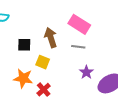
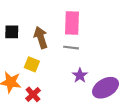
pink rectangle: (79, 24) -> (72, 23), turned 60
black square: (24, 45) -> (12, 32), moved

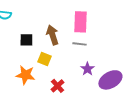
black square: (12, 32) -> (26, 40), moved
red cross: (33, 94) -> (57, 86), moved

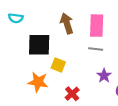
brown arrow: (52, 35) -> (67, 23), moved
black square: (26, 40) -> (39, 45), size x1.6

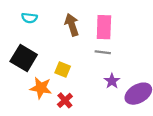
cyan semicircle: (16, 18) -> (29, 18), moved
black square: (39, 45) -> (24, 58), moved, turned 30
red cross: (72, 94) -> (65, 100), moved

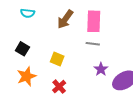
brown arrow: (72, 25) -> (65, 19), turned -126
black square: (24, 58) -> (22, 49), size x0.6
orange star: (41, 88) -> (27, 76), moved, turned -30

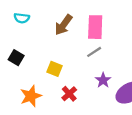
gray line: (93, 44) -> (94, 52), turned -40
orange star: (27, 76) -> (31, 96), moved
red cross: (59, 87) -> (69, 94), moved

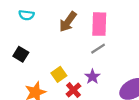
yellow square: (55, 69) -> (59, 74), moved, turned 32
purple star: (103, 80) -> (92, 77), moved

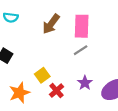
purple star: (92, 77) -> (85, 83), moved

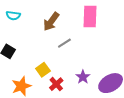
pink rectangle: (82, 26) -> (90, 17), moved
gray line: (81, 50) -> (64, 43), moved

